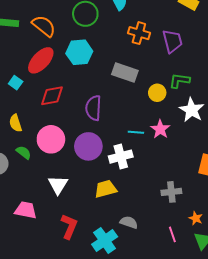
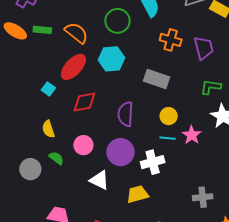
yellow circle: (157, 93) -> (169, 116), moved
pink circle: (51, 139) -> (83, 145), size x0.7
white triangle: (58, 185) -> (99, 180), moved, turned -35

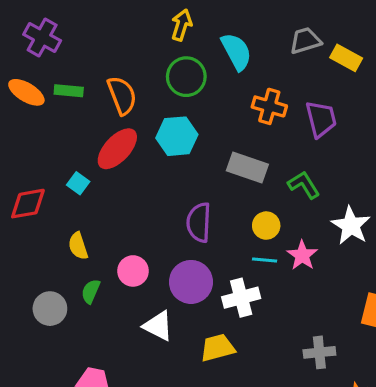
orange semicircle: (76, 33) -> (122, 95), turned 30
green L-shape: (211, 87) -> (304, 185), moved, turned 50
red diamond: (84, 102) -> (28, 204), moved
green semicircle: (56, 158) -> (91, 291), turned -105

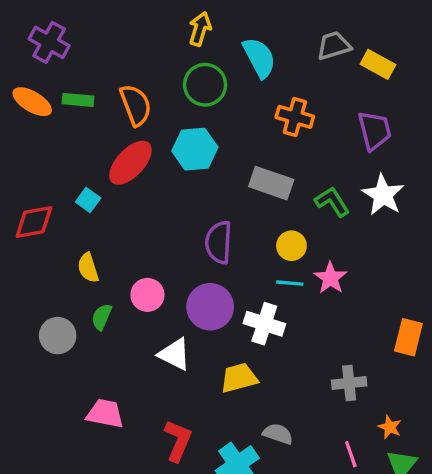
purple trapezoid: (321, 119) -> (375, 130), moved
white star: (351, 226) -> (383, 195), moved
white cross: (241, 298) -> (264, 324), turned 33

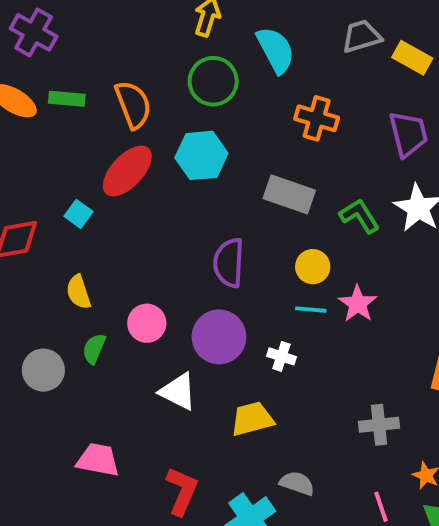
white cross: (264, 324) -> (281, 356), size x0.6

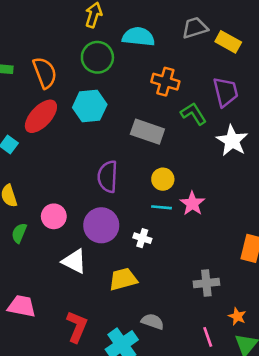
cyan semicircle: (276, 50) -> (138, 37), turned -56
green L-shape: (360, 216) -> (194, 114), moved

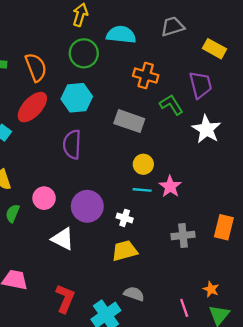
yellow rectangle: (228, 42) -> (215, 49), moved
purple semicircle: (108, 177) -> (72, 144), moved
yellow trapezoid: (123, 279) -> (125, 251), moved
gray cross: (206, 283) -> (183, 235), moved

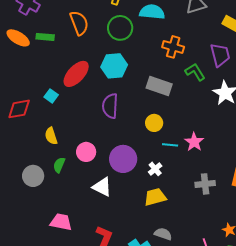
orange semicircle: (36, 67) -> (79, 23), moved
yellow circle: (143, 164) -> (154, 123), moved
white cross: (125, 218) -> (155, 169), turned 32

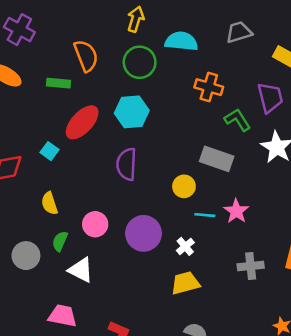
green rectangle: (45, 37) -> (59, 83), moved
gray rectangle: (159, 86) -> (217, 159), moved
white triangle: (102, 187) -> (81, 270), moved

